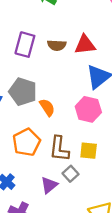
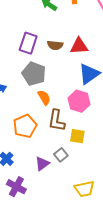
gray pentagon: (23, 92) -> (34, 74), moved
brown L-shape: (59, 149) -> (56, 121), moved

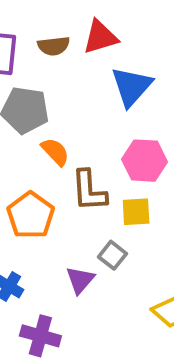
pink hexagon: (79, 101) -> (144, 161), moved

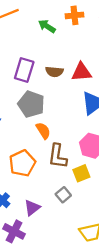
yellow square: (136, 212) -> (81, 173), turned -30
purple triangle: (80, 280) -> (32, 208), moved

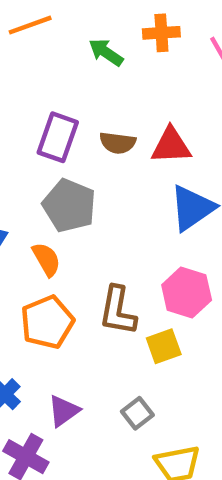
orange semicircle: (43, 131) -> (46, 259), moved
gray square: (63, 195) -> (137, 413), moved

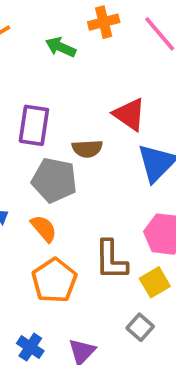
brown semicircle: (118, 143) -> (87, 149), moved
red triangle: (171, 146) -> (129, 114), turned 48
gray square: (137, 413) -> (140, 327), moved

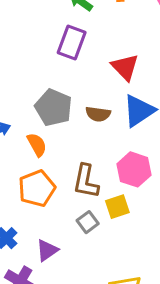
purple rectangle: (34, 125) -> (72, 42), moved
brown semicircle: (87, 149) -> (98, 114), moved
gray square: (140, 327) -> (88, 222), moved

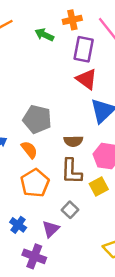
purple rectangle: (72, 42) -> (84, 49), moved
brown semicircle: (98, 114) -> (73, 141), moved
gray square: (88, 222) -> (70, 210), moved

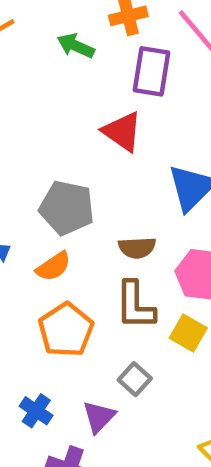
red triangle: (87, 79) -> (122, 132), moved
orange semicircle: (29, 150) -> (53, 267), turned 96
yellow square: (99, 187) -> (188, 333), turned -30

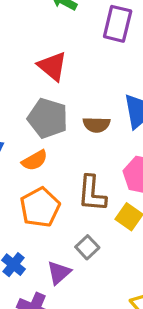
red triangle: (122, 132) -> (52, 66), moved
brown semicircle: (137, 248) -> (96, 125), moved

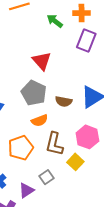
orange semicircle: (35, 160) -> (40, 120), moved

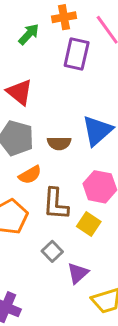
green arrow: (55, 21) -> (29, 34), turned 105
purple triangle: (26, 190) -> (78, 273), moved

